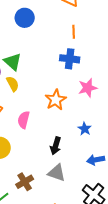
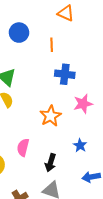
orange line: (74, 32) -> (52, 45), moved
pink semicircle: (24, 120) -> (23, 147), moved

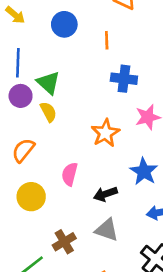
blue star: (80, 145) -> (144, 171), size x1.5
black arrow: (51, 163) -> (105, 194), turned 54

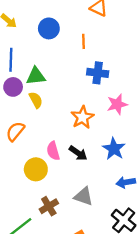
green triangle: (48, 83) -> (36, 76), turned -48
pink semicircle: (70, 174) -> (53, 151), turned -30
black arrow: (105, 194) -> (78, 153), moved, turned -126
yellow circle: (31, 197) -> (36, 169), moved

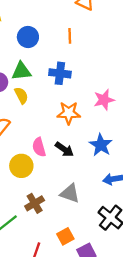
blue circle: (49, 28) -> (28, 37), moved
blue cross: (98, 73) -> (60, 73), moved
orange star: (82, 117) -> (69, 113), turned 30

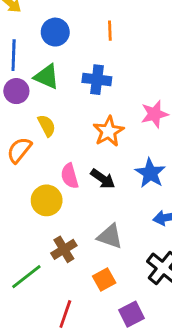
green triangle: (21, 71) -> (47, 77), turned 30
yellow semicircle: (21, 95) -> (47, 126), moved
orange star: (69, 113) -> (108, 131), turned -30
orange square: (65, 236) -> (104, 280), moved

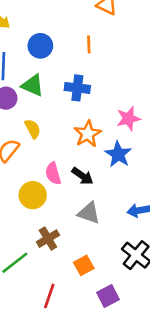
blue star: (150, 173) -> (118, 154), moved
gray triangle: (110, 236) -> (89, 213), moved

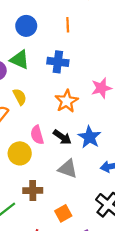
blue star: (118, 154) -> (89, 137), moved
brown cross: (48, 239) -> (33, 191), turned 30

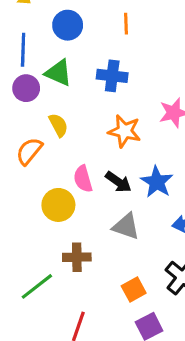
orange star: (67, 101) -> (124, 131), turned -30
orange square: (63, 213) -> (134, 289), moved

